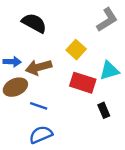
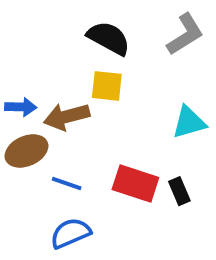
black semicircle: (34, 23) -> (109, 38), moved
yellow square: (76, 50) -> (107, 86), moved, turned -36
red rectangle: (83, 83) -> (135, 183), moved

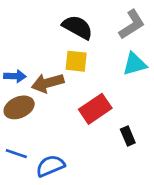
cyan triangle: (189, 122) -> (135, 64), moved
blue line: (67, 183) -> (16, 154), moved
red rectangle: (135, 183) -> (95, 109), moved, turned -52

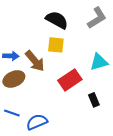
cyan triangle: (135, 64) -> (99, 62), moved
brown arrow: (48, 83) -> (35, 61), turned -115

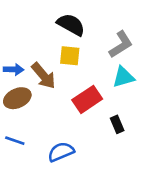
gray L-shape: (97, 18) -> (121, 45), moved
blue semicircle: (37, 122) -> (61, 152), moved

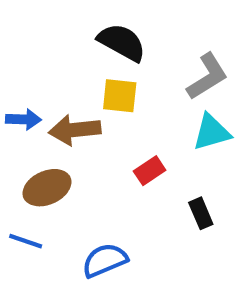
brown arrow: (44, 76) -> (75, 130), turned 124
brown ellipse: (17, 98) -> (47, 188), moved
red rectangle: (87, 99) -> (150, 171), size x0.6

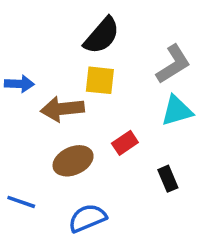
black semicircle: (122, 42) -> (102, 36), turned 102
blue arrow: (23, 119) -> (19, 84), moved
brown ellipse: (47, 188) -> (73, 161), moved

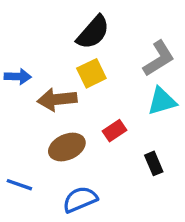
yellow square: (100, 80) -> (91, 73), turned -32

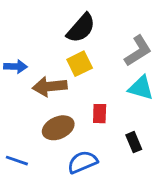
cyan triangle: (162, 101) -> (141, 88), turned 32
red rectangle: (114, 131) -> (100, 114), turned -54
blue semicircle: (80, 199) -> (82, 162), moved

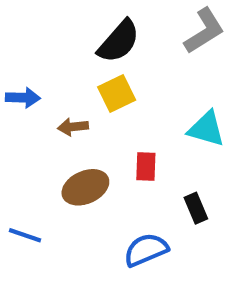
gray L-shape: (138, 51) -> (204, 31), moved
brown arrow: (50, 86) -> (73, 127), size x0.6
blue semicircle: (82, 162) -> (146, 250), moved

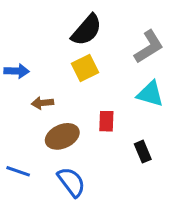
gray L-shape: (204, 31) -> (149, 47), moved
brown arrow: (73, 127) -> (42, 103), moved
blue semicircle: (146, 250) -> (71, 182), moved, turned 76

